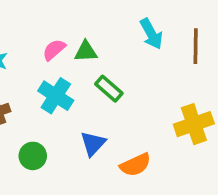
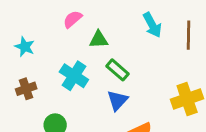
pink semicircle: (54, 50) -> (73, 19), moved
blue triangle: (93, 144) -> (117, 100), moved

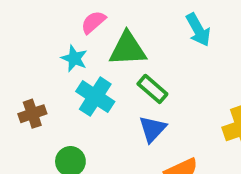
green triangle: (99, 39) -> (128, 49), size x1.5
cyan star: (25, 47) -> (74, 58), moved

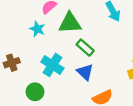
cyan cross: (95, 97) -> (52, 65), moved
blue triangle: (152, 129) -> (85, 72), turned -30

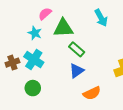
cyan cross: (52, 65) -> (34, 60), moved
blue triangle: (85, 72) -> (77, 71), turned 42

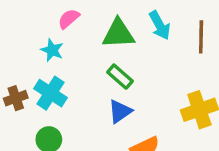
green triangle: (63, 28) -> (118, 34), moved

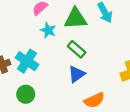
cyan star: (52, 50) -> (48, 30), moved

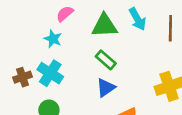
cyan star: (48, 30) -> (53, 39), moved

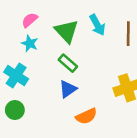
green triangle: (104, 26) -> (67, 31), turned 50
cyan star: (53, 39) -> (30, 43), moved

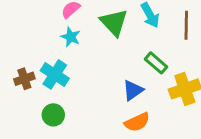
green rectangle: (68, 63) -> (156, 63), moved
blue triangle: (68, 89) -> (133, 90), moved

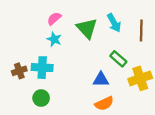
cyan cross: (55, 74) -> (42, 68), turned -30
blue triangle: (133, 90) -> (101, 80), turned 35

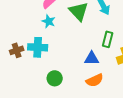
green rectangle: (118, 59) -> (108, 39), turned 63
green circle: (41, 98) -> (55, 78), moved

